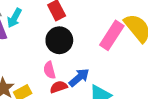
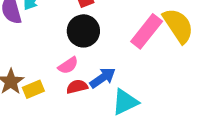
pink semicircle: (49, 70) -> (68, 65), turned -114

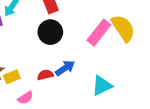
pink semicircle: (68, 65) -> (25, 98), moved
cyan triangle: (125, 102) -> (102, 86), moved

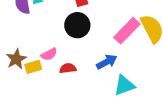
blue arrow: (65, 68) -> (107, 62), moved
pink semicircle: (25, 98) -> (49, 54), moved

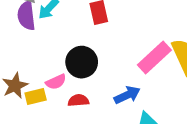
black circle: (77, 25) -> (82, 62), moved

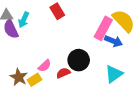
black circle: (82, 62) -> (79, 60), moved
blue arrow: (127, 95) -> (114, 41), moved, turned 66

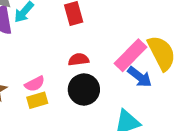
red semicircle: (63, 73) -> (79, 60), moved
yellow rectangle: (35, 80) -> (37, 100), moved

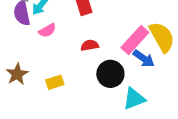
pink semicircle: (35, 84) -> (47, 31), moved
black circle: (84, 89) -> (110, 74), moved

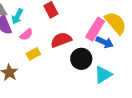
red semicircle: (90, 45) -> (61, 40), size x1.5
yellow rectangle: (55, 82) -> (33, 54), moved

